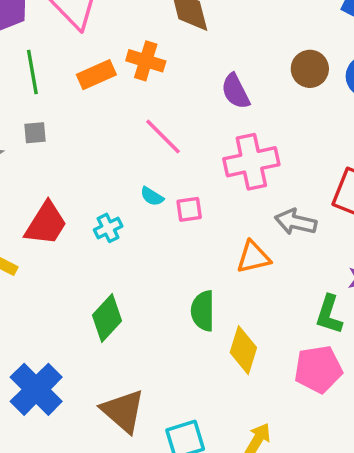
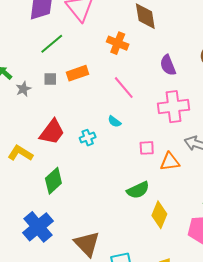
green line: (32, 72) -> (52, 44), turned 55
orange rectangle: (96, 75) -> (78, 73), moved
pink square: (189, 209) -> (147, 148), moved
green semicircle: (203, 311) -> (138, 190), turned -120
green diamond: (107, 318) -> (53, 181), moved

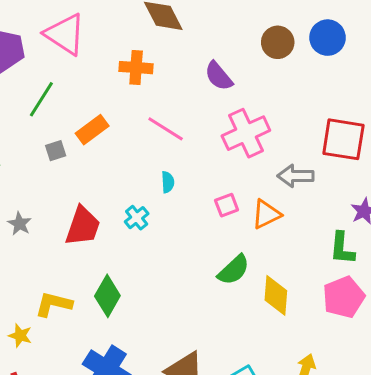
gray star: (23, 89) -> (20, 224), moved
cyan semicircle: (114, 122) -> (168, 182), turned -112
yellow L-shape: (20, 153) -> (54, 304), moved

